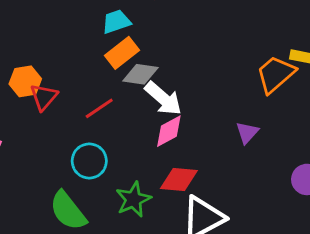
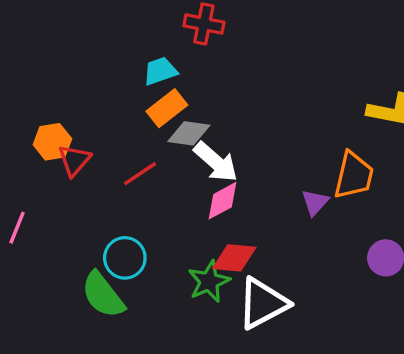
orange trapezoid: (276, 74) -> (354, 175), moved, turned 144
cyan circle: (89, 161) -> (125, 258), moved
green star: (133, 199) -> (209, 281), moved

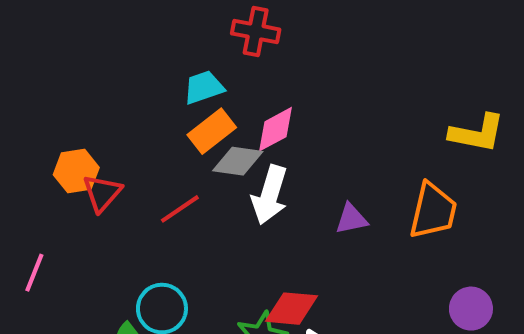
white arrow: (216, 162) -> (270, 195), turned 66
pink diamond: (222, 201) -> (276, 129), moved
purple triangle: (315, 202) -> (351, 219), moved, turned 36

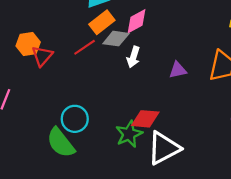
white arrow: (270, 195) -> (133, 57), size x0.7
red line: (180, 209) -> (85, 47), moved

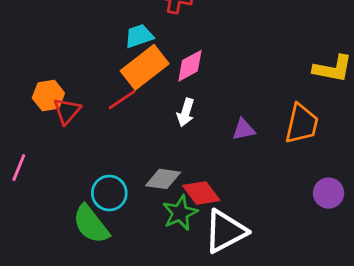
orange rectangle: (102, 22) -> (145, 67), size x1.4
gray diamond: (116, 39) -> (163, 179), moved
red diamond: (145, 119) -> (201, 193), turned 48

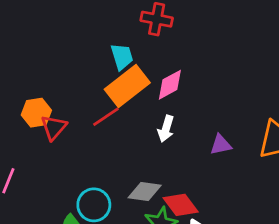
cyan trapezoid: (139, 36) -> (122, 57), turned 92

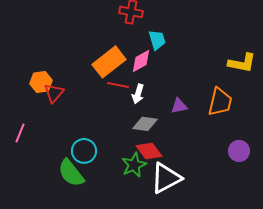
cyan trapezoid: (122, 57) -> (157, 40), moved
red line: (106, 117) -> (118, 85), moved, turned 45
gray diamond: (145, 192) -> (145, 124), moved

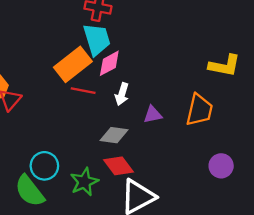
cyan trapezoid: (157, 40) -> (97, 39), moved, size x1.4
white arrow: (138, 94) -> (122, 94), moved
green star: (134, 165) -> (84, 182), moved

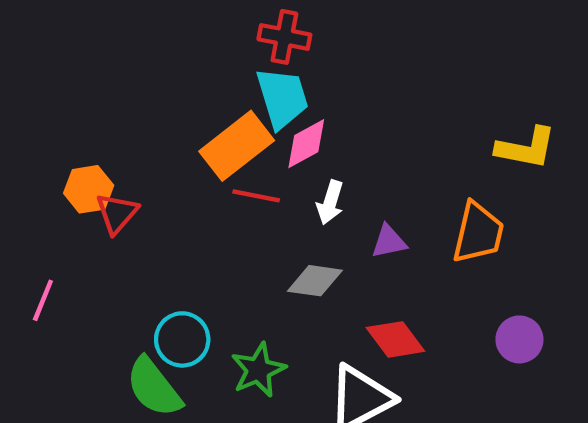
red diamond: (118, 166) -> (395, 339), moved

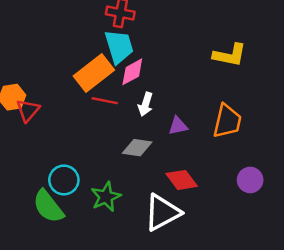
yellow L-shape: (526, 148) -> (230, 55), moved

